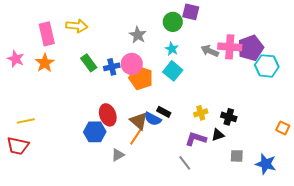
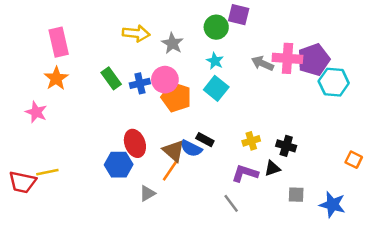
yellow arrow: (77, 26) -> (136, 33), moved
pink star: (16, 59) -> (36, 112), moved
yellow line: (26, 121) -> (47, 172), moved

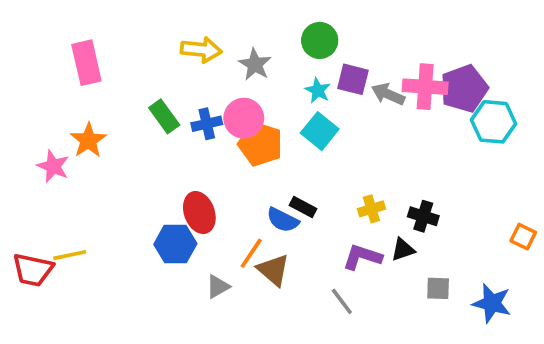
purple square: (239, 15) -> (353, 79), moved
orange star: (56, 78) -> (88, 140), moved
brown triangle: (174, 151) -> (273, 270), moved

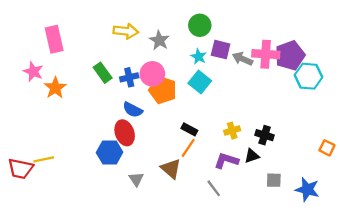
pink star: (53, 166) -> (33, 72), moved
blue semicircle: (283, 220) -> (133, 110), moved
orange line: (251, 253) -> (188, 148), moved
gray triangle: (218, 287) -> (136, 179), turned -35

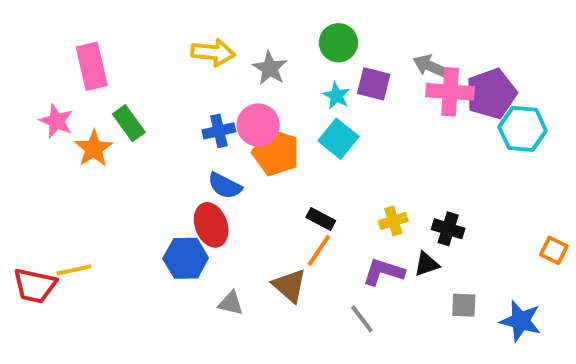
gray arrow: (243, 59) -> (430, 66), moved
green rectangle: (103, 73) -> (129, 123), moved
gray triangle: (136, 179) -> (231, 303), turned -42

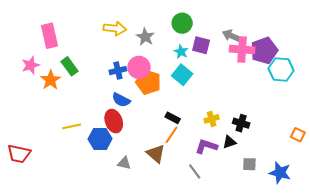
pink star: (56, 121) -> (31, 65), turned 30
yellow line: (74, 270) -> (72, 126), moved

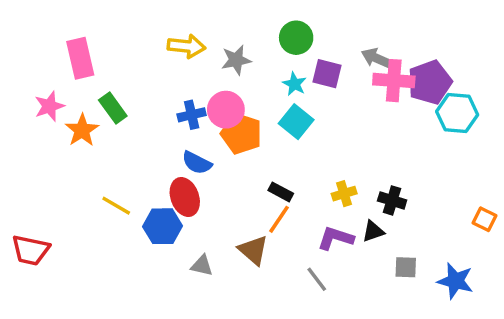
gray star: (145, 37) -> (236, 60), turned 30
yellow line: (72, 126) -> (116, 206), turned 42

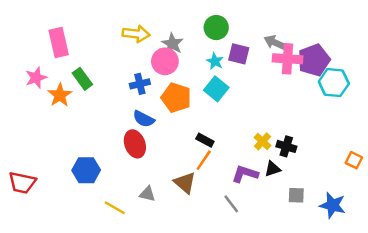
gray star: (236, 60) -> (172, 44), turned -30
pink circle: (226, 110) -> (165, 61), moved
yellow cross: (344, 194) -> (263, 141), moved, turned -30
yellow line: (116, 206) -> (115, 208), moved
blue hexagon: (162, 226) -> (86, 170), moved

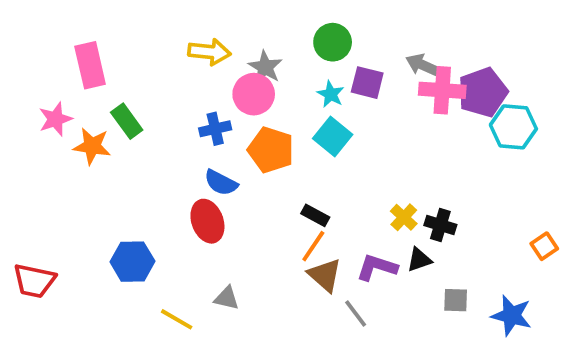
orange star: (60, 95) -> (92, 146), turned -30
orange square: (354, 160) -> (544, 246), turned 30
brown triangle: (185, 183) -> (325, 275), moved

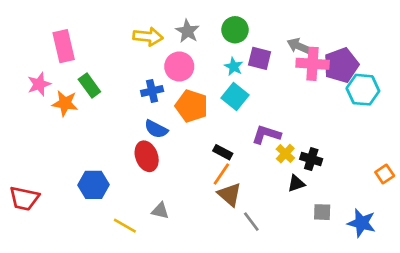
gray star: (265, 67) -> (187, 31), moved
purple L-shape: (377, 267) -> (266, 135), moved

